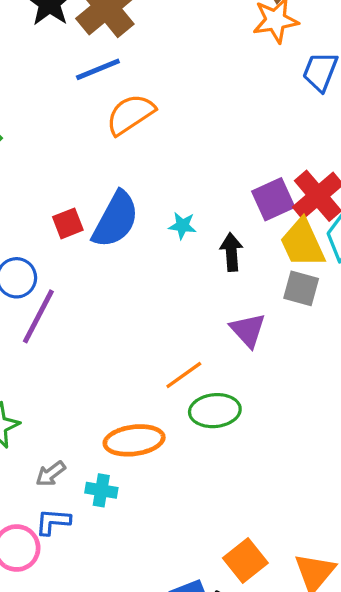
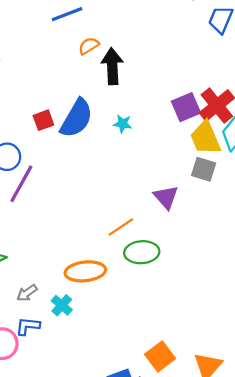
orange semicircle: (130, 114) -> (89, 46), size x0.6
black arrow: (231, 252) -> (112, 66), moved, size x1.4
cyan cross: (101, 490) -> (62, 305), turned 30

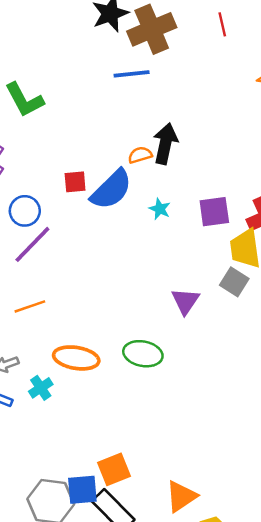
orange semicircle: (89, 46) -> (140, 155), moved
purple square: (186, 107) -> (214, 212), moved
orange line: (121, 227) -> (30, 306), moved
orange square: (160, 356) -> (114, 469), moved

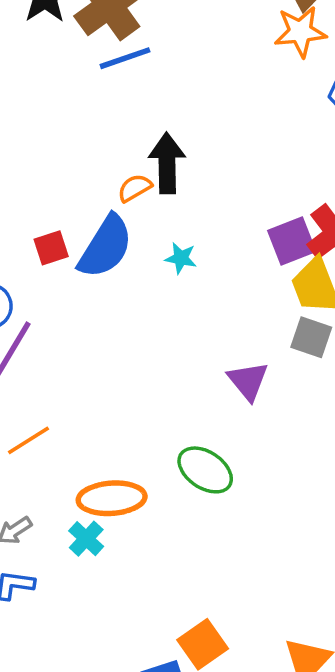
blue line: (132, 74) -> (125, 58), moved
purple square: (214, 212) -> (292, 241), moved
green ellipse: (143, 354) -> (205, 470), turned 36
cyan cross: (41, 388) -> (86, 539), moved

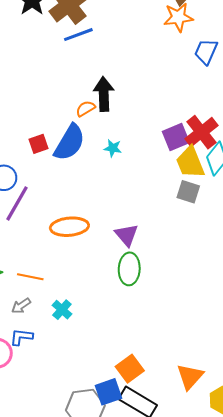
purple triangle: (248, 381) -> (126, 235), moved
orange line: (28, 440) -> (30, 277), moved, turned 45
green ellipse: (205, 470) -> (129, 269), turned 60
orange ellipse: (112, 498) -> (69, 227), moved

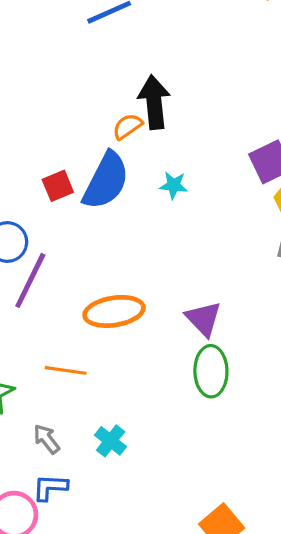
orange line: (30, 277) -> (66, 370), moved
gray arrow: (21, 306) -> (47, 439), turned 90

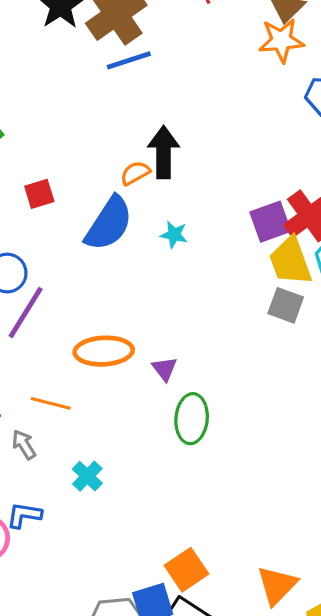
red square: (58, 186) -> (39, 194), moved
purple triangle: (203, 319) -> (165, 369), moved, size x0.7
gray arrow: (47, 439) -> (24, 445), moved

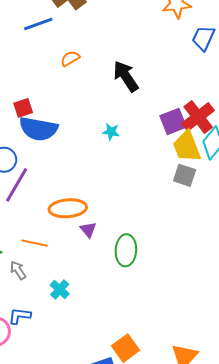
blue line: (129, 60) -> (38, 24), moved
black arrow: (164, 152) -> (126, 76), moved, turned -32
orange semicircle: (135, 173) -> (70, 58), moved
blue semicircle: (109, 224) -> (38, 129), moved, turned 69
purple triangle: (165, 369) -> (88, 230), moved

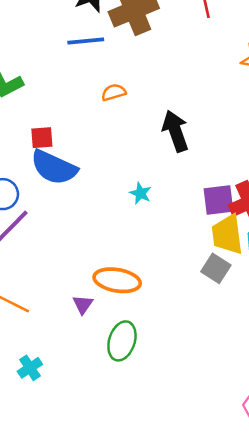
orange ellipse: (68, 208) -> (117, 280), moved

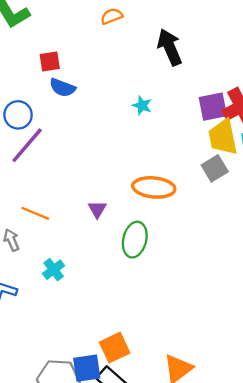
blue semicircle: (54, 167) -> (62, 88), size x0.6
gray square: (216, 268) -> (215, 168), turned 30
orange ellipse: (117, 280) -> (154, 187), moved

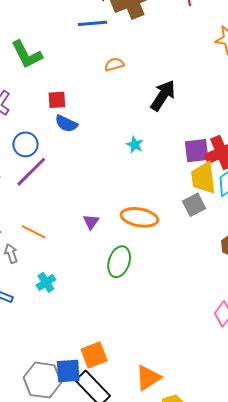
black arrow: (170, 47) -> (163, 96), turned 52
purple triangle: (97, 209) -> (91, 222), moved

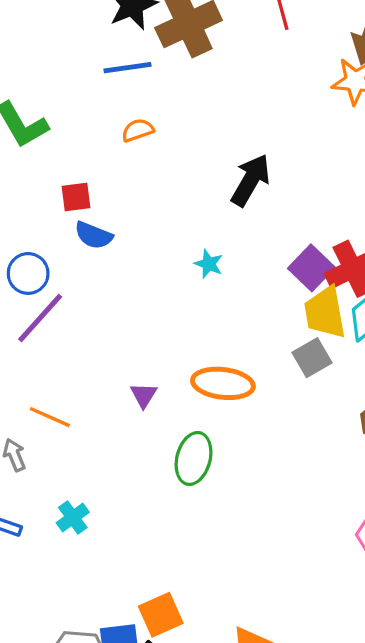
orange semicircle: (114, 64) -> (138, 130), moved
purple square: (197, 151) -> (311, 268), turned -36
cyan cross: (46, 282) -> (73, 517), moved

